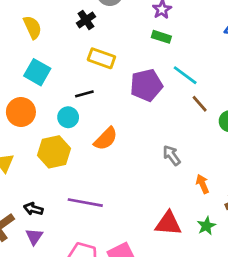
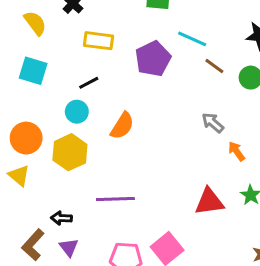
yellow semicircle: (32, 27) -> (35, 23), moved
orange circle: (21, 112) -> (26, 138), moved
gray arrow: (172, 155) -> (213, 123), moved

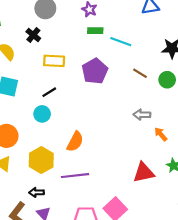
cyan line: (192, 39) -> (121, 42), moved
gray arrow: (213, 123) -> (142, 115), turned -35
orange semicircle: (122, 126) -> (75, 142), moved
yellow hexagon: (70, 152) -> (41, 160), moved

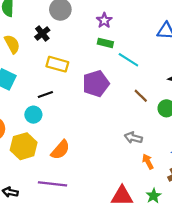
yellow hexagon: (41, 160) -> (24, 146), moved

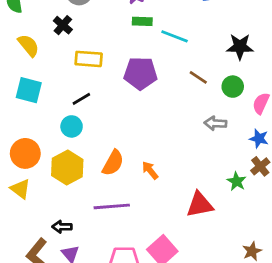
purple pentagon: (96, 84) -> (140, 73), turned 30
gray arrow: (133, 138) -> (215, 123), moved
orange arrow: (148, 162) -> (150, 170), moved
green star: (154, 196) -> (237, 181), moved

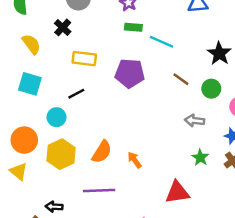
black star: (240, 47) -> (219, 53), turned 30
cyan circle: (72, 126) -> (56, 117), moved
green star: (237, 181) -> (200, 158), moved

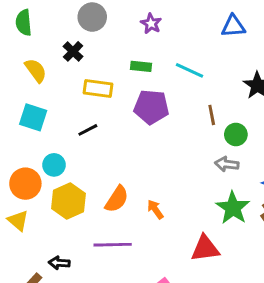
green rectangle: (133, 27) -> (141, 66), moved
brown line: (181, 79) -> (212, 115), turned 42
green circle: (211, 89) -> (236, 134), moved
cyan circle: (56, 117) -> (54, 165), moved
green star: (200, 158) -> (233, 208), size x1.6

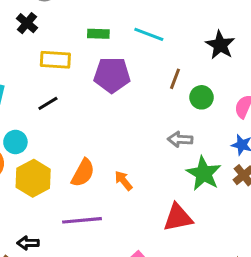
brown line: (212, 115) -> (175, 79), turned 36
gray arrow: (227, 164) -> (180, 139), moved

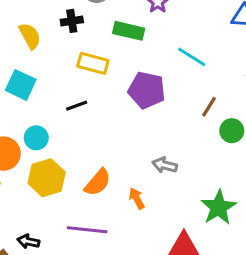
black cross: (27, 23) -> (72, 21), turned 30
green rectangle: (98, 34) -> (129, 31), moved, size x1.4
gray arrow: (180, 139) -> (165, 165), moved

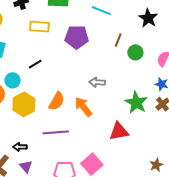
black line: (77, 106) -> (35, 64), moved
orange arrow: (137, 198) -> (83, 107), size x1.5

